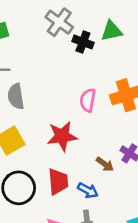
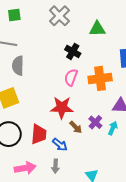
black cross: (83, 42) -> (73, 51), moved
red star: (62, 136) -> (62, 108), moved

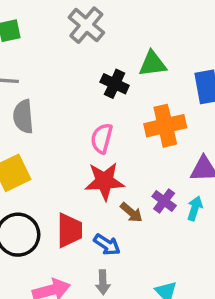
green triangle: (97, 29) -> (153, 64), moved
pink semicircle: (71, 77) -> (102, 138), moved

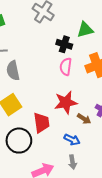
pink semicircle: (102, 138) -> (66, 67), moved
red trapezoid: (69, 230) -> (41, 123), moved

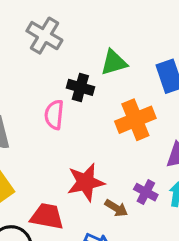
pink semicircle: (66, 67) -> (54, 115), moved
red trapezoid: (41, 123) -> (47, 216), turned -70

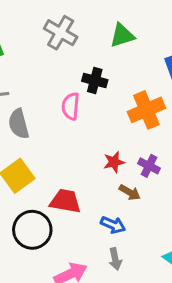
green triangle: (114, 62) -> (122, 35), moved
red star: (86, 182) -> (114, 162), moved, size x0.6
purple cross: (146, 192) -> (149, 166), moved

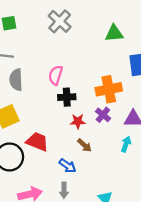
green triangle: (122, 35) -> (114, 33), moved
black cross: (95, 81) -> (67, 97), moved, turned -30
purple cross: (149, 166) -> (103, 115), moved

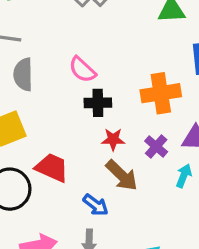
pink semicircle: (56, 75) -> (82, 70), turned -66
purple cross: (103, 115) -> (156, 146), moved
brown arrow: (84, 145) -> (122, 175), size x1.5

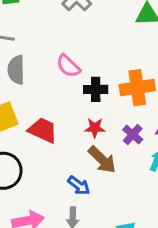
black cross: (98, 103) -> (96, 89), moved
red trapezoid: (52, 168) -> (43, 130), moved

